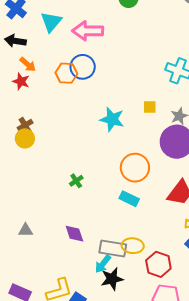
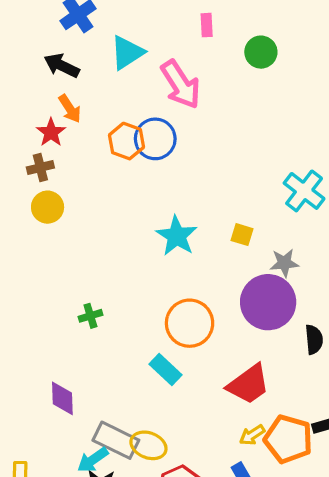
pink arrow: (88, 31) -> (181, 84), turned -140
brown cross: (25, 125) -> (40, 168), moved
yellow circle: (25, 138) -> (48, 207), moved

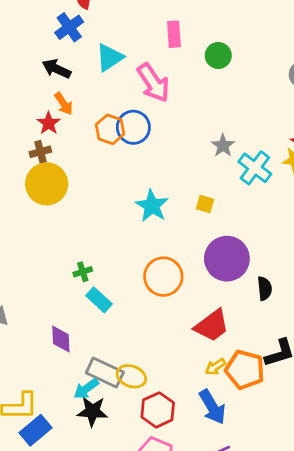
pink rectangle: (207, 25) -> (174, 34), size x1.4
yellow circle: (48, 207) -> (47, 184), size x1.6
gray star: (284, 263) -> (223, 146), moved, turned -30
cyan rectangle: (166, 369) -> (99, 300), moved

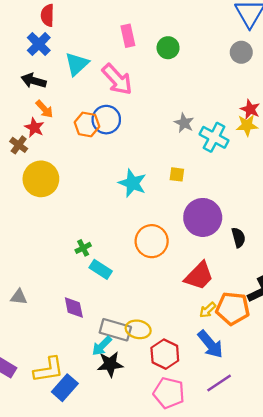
brown cross: (40, 152) -> (19, 145), moved, turned -30

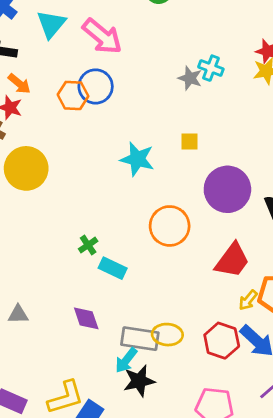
cyan cross: (214, 137) -> (211, 68), moved, size x0.7
red hexagon: (165, 354) -> (222, 341), moved

